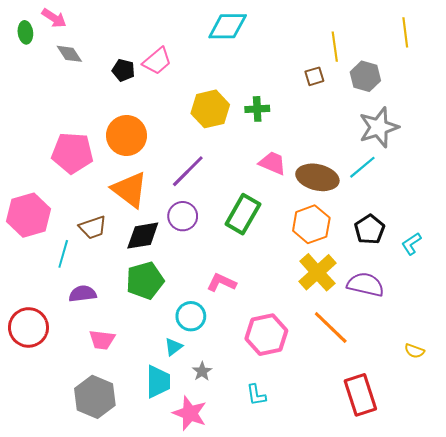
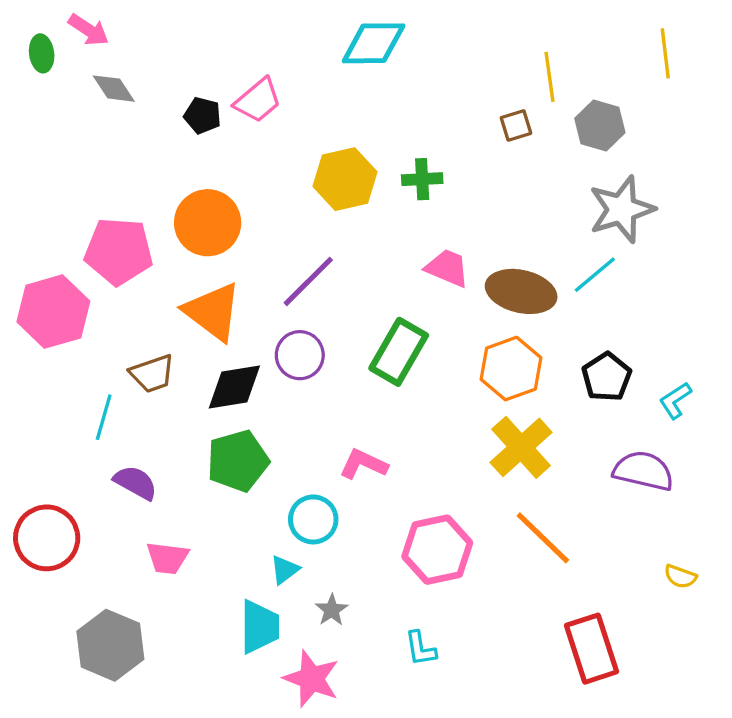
pink hexagon: (28, 215) -> (53, 312), moved
purple semicircle: (365, 285) -> (643, 471), moved
purple semicircle: (83, 294) -> (135, 483), turned 36
gray hexagon: (95, 397) -> (110, 645), moved

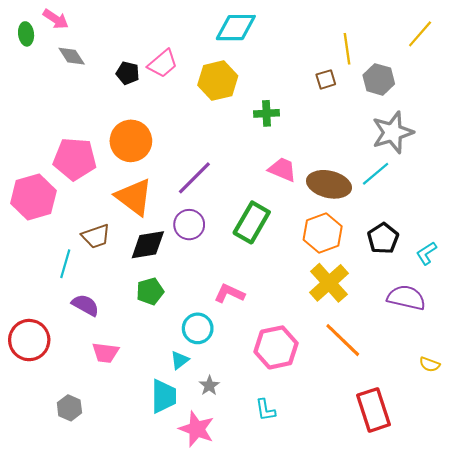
yellow line: (665, 53) -> (420, 34), turned 48
yellow hexagon: (345, 179) -> (218, 81), moved
green pentagon: (238, 461) -> (150, 291), size x0.7
gray hexagon: (110, 645) -> (69, 408), size x0.6

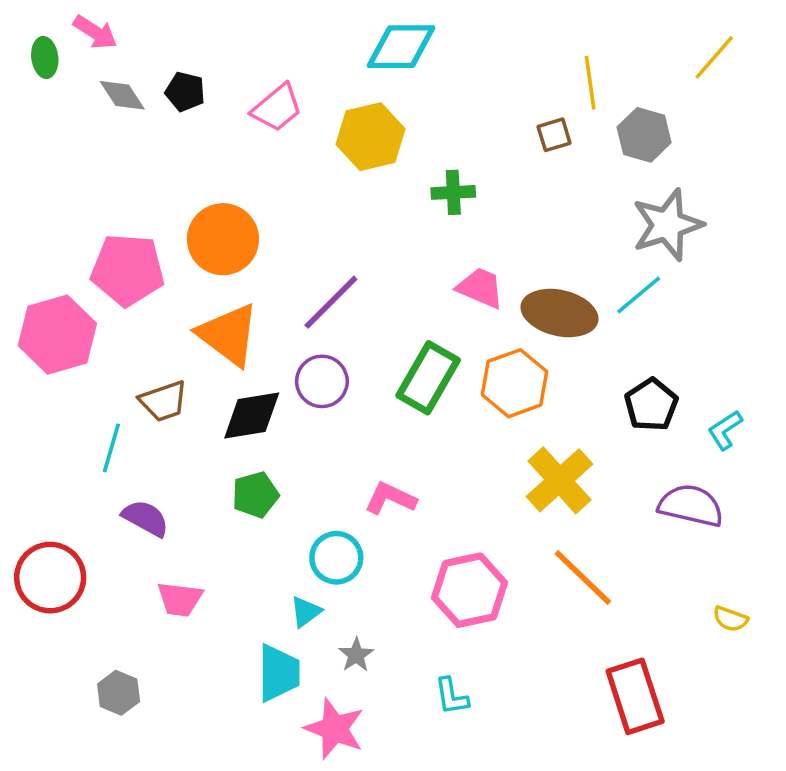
black pentagon: (128, 73) -> (185, 92), moved
orange hexagon: (323, 233) -> (514, 383), moved

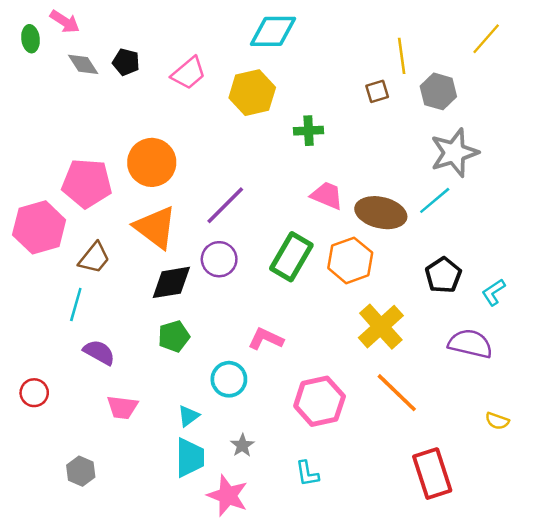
brown trapezoid: (164, 401) -> (94, 258), moved, turned -32
red circle: (50, 578) -> (34, 393), size x0.6
cyan triangle: (306, 612) -> (189, 416), moved

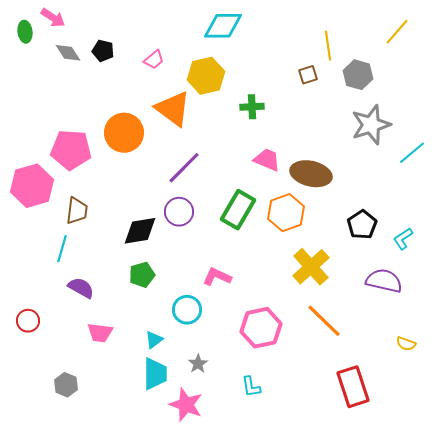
pink trapezoid: (189, 73) -> (154, 60), size x0.7
cyan line: (435, 200) -> (412, 153), moved
orange triangle: (155, 227) -> (173, 109), moved
brown trapezoid: (94, 258) -> (77, 211), turned -32

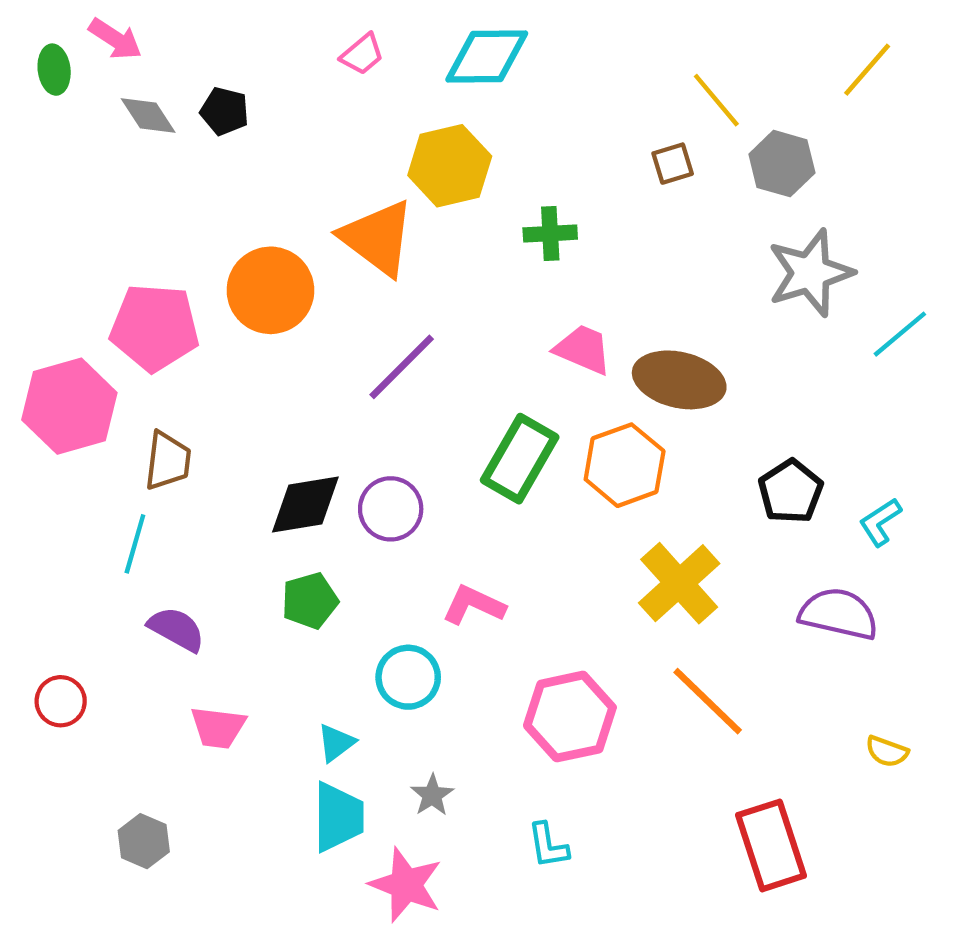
yellow line: (328, 46) -> (716, 100), turned -32
pink trapezoid: (154, 60) -> (362, 54), moved
purple circle: (179, 212) -> (391, 509), moved

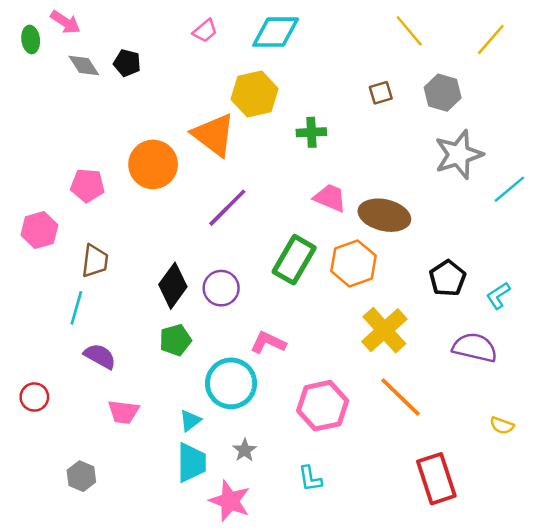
yellow line: (716, 100) -> (409, 31), moved
pink pentagon: (155, 327) -> (88, 185), size x0.7
pink hexagon: (69, 406) -> (39, 230), size x0.7
black diamond: (305, 505) -> (173, 286), turned -45
cyan circle: (408, 677) -> (231, 383), size x1.4

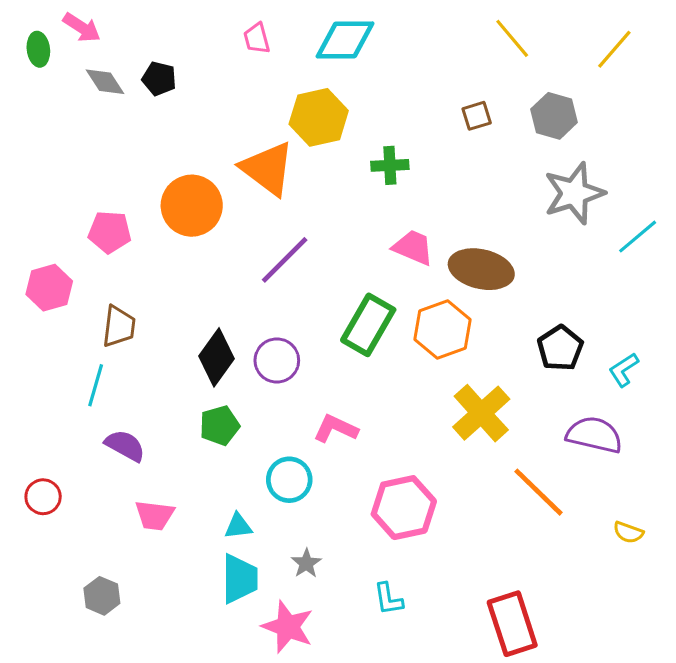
pink trapezoid: (205, 31) -> (257, 38), turned 115
cyan circle: (231, 383) -> (289, 480), size x0.7
orange line: (401, 397) -> (539, 492), moved
cyan triangle: (190, 421) -> (238, 526), turned 30
red rectangle: (436, 479) -> (512, 624), moved

